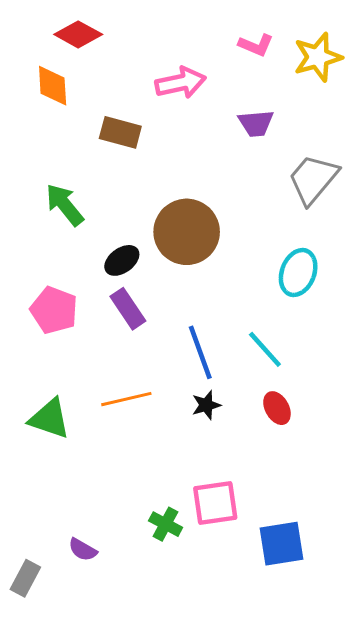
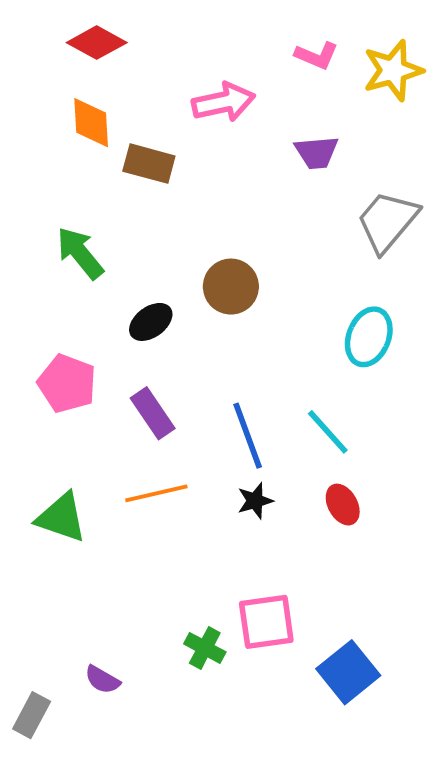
orange diamond: (53, 86) -> (91, 123), moved
brown circle: (187, 232) -> (231, 287), size x0.7
purple rectangle: (128, 309) -> (153, 413), moved
blue square: (282, 544) -> (348, 672), turned -30

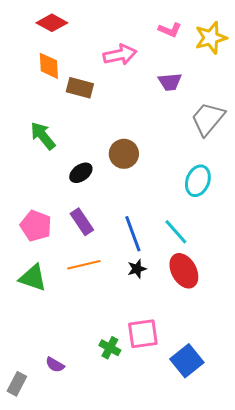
pink pentagon: (67, 383) -> (36, 226), moved
red ellipse: (343, 505) -> (184, 271), size x1.6

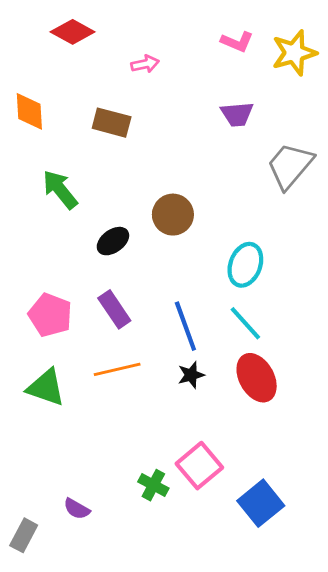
pink arrow: (120, 55) -> (145, 64), moved, size x0.6
orange diamond: (49, 66) -> (29, 111), moved
cyan ellipse: (198, 181) -> (245, 265), moved
pink square: (143, 334) -> (199, 466), turned -32

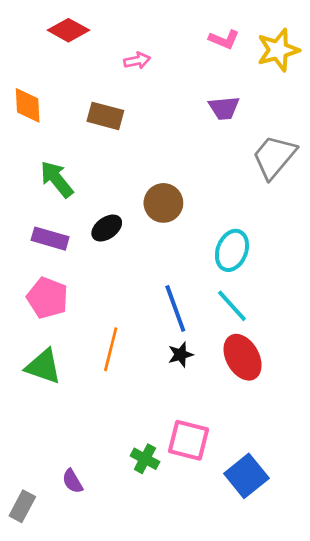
purple rectangle: (114, 309) -> (50, 239), moved, turned -40
orange line: (117, 369) -> (111, 349), turned -63
pink square: (199, 466) -> (188, 440), turned -36
purple semicircle: (77, 509) -> (72, 481), turned 30

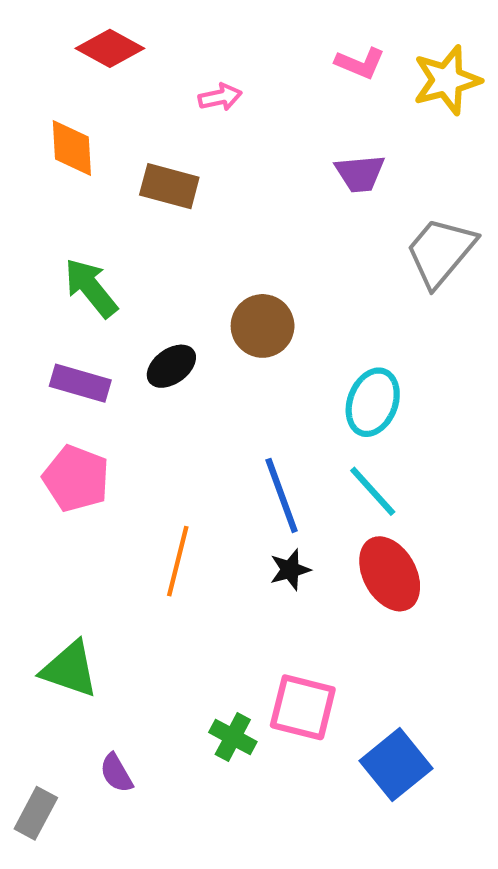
orange diamond: (28, 105) -> (72, 148), moved
green triangle: (43, 366) -> (70, 669), moved

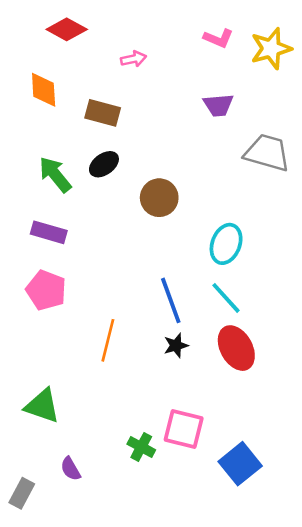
gray trapezoid: (440, 252) -> (267, 153), turned 66
black ellipse: (171, 366) -> (104, 164), moved

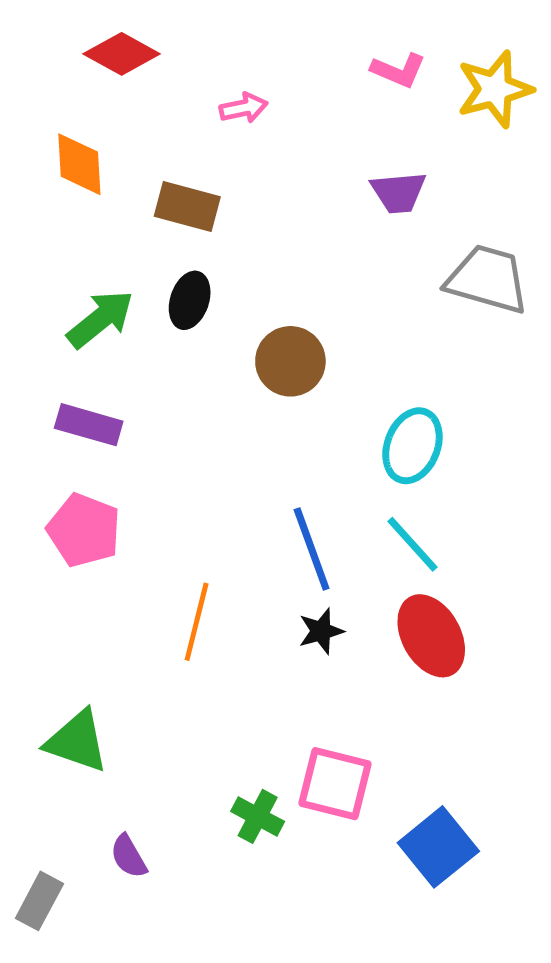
black ellipse: (104, 164) -> (190, 300), turned -36
green arrow: (55, 175) -> (100, 319), turned 90

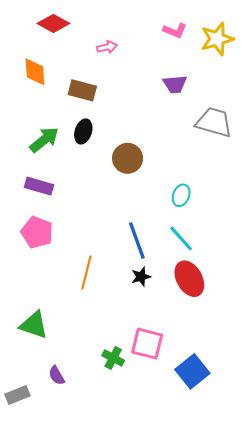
cyan ellipse: (412, 446) -> (181, 195), size x0.7
gray rectangle: (39, 901) -> (17, 395), turned 40

